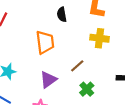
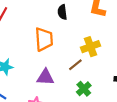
yellow cross: (99, 38) -> (91, 47), moved, turned -30
purple triangle: (48, 80) -> (45, 77), turned 36

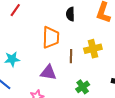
brown line: (75, 65) -> (71, 56), moved, turned -56

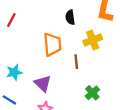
yellow cross: (93, 49) -> (93, 40), moved
purple triangle: (48, 72) -> (43, 83), moved, turned 42

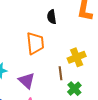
yellow cross: (93, 40) -> (77, 57), moved
brown line: (76, 62) -> (61, 73), moved

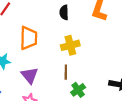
orange trapezoid: (35, 43) -> (29, 38), moved
yellow cross: (77, 57) -> (70, 45), moved

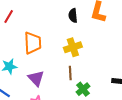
black semicircle: (64, 12) -> (73, 16), moved

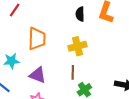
purple triangle: (36, 78) -> (38, 75), turned -30

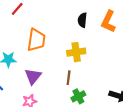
purple triangle: (38, 75) -> (33, 76), turned 42

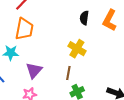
orange trapezoid: (36, 40) -> (24, 29), moved
yellow cross: (76, 52) -> (77, 49), turned 36

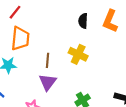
purple triangle: (34, 70) -> (48, 82), moved
brown line: (68, 73) -> (47, 60), moved

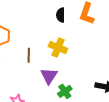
purple triangle: (48, 82) -> (49, 76), moved

